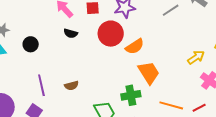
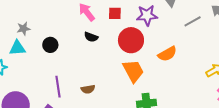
orange semicircle: (135, 46) -> (167, 54), moved
orange trapezoid: (149, 73) -> (133, 71), moved

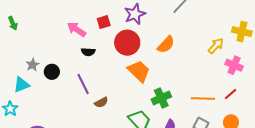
gray star: (24, 29) -> (33, 65), moved
purple line: (58, 87) -> (83, 84), moved

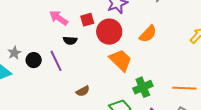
red square: (104, 22) -> (87, 20), moved
purple line: (83, 84) -> (56, 61), moved

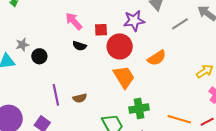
purple line: (56, 61) -> (56, 95), moved

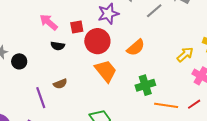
brown semicircle: (80, 98) -> (60, 84), moved
green cross: (139, 109) -> (145, 85), moved

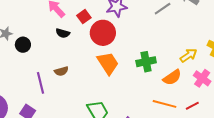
red square: (77, 27) -> (84, 17), turned -32
orange semicircle: (136, 48) -> (172, 77), moved
green cross: (145, 85) -> (146, 62), moved

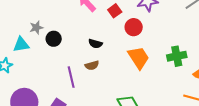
black semicircle: (63, 33) -> (95, 44), moved
red circle: (103, 33) -> (134, 27), size x0.7

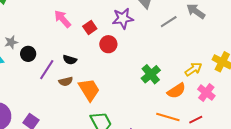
green cross: (177, 56) -> (151, 74), turned -30
orange trapezoid: (139, 58) -> (89, 90), moved
purple line: (71, 77) -> (47, 70), moved, turned 45

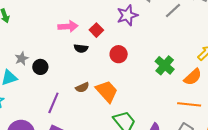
pink arrow: (63, 19) -> (68, 26), turned 138
red circle: (108, 44) -> (119, 54), moved
black semicircle: (70, 60) -> (81, 48), moved
purple line: (47, 70) -> (53, 103), moved

